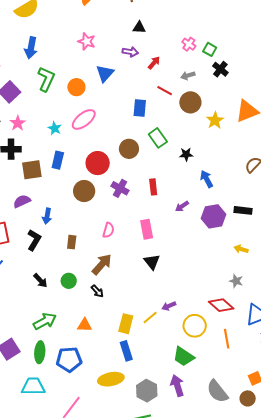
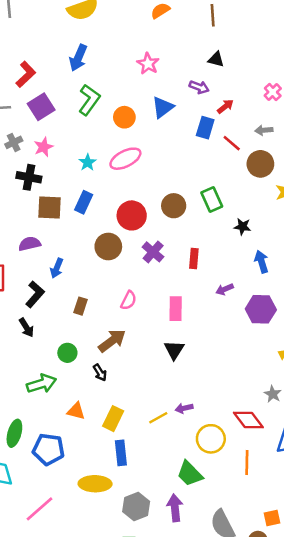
blue rectangle: (140, 108) -> (205, 128), moved
black arrow: (40, 281) -> (26, 328), moved
green arrow: (45, 321) -> (42, 384), moved
yellow rectangle: (126, 324) -> (113, 419), moved

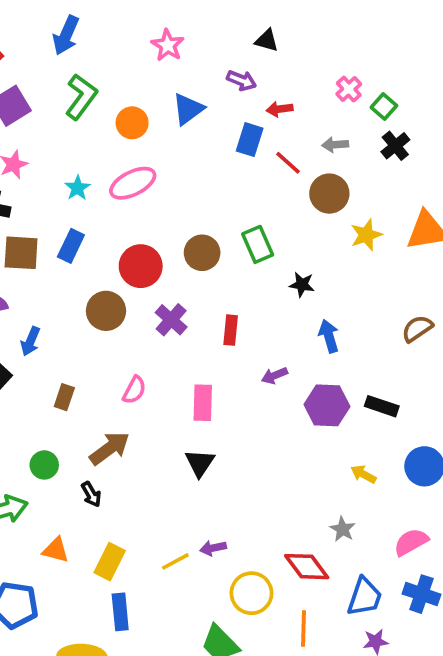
red arrow: (225, 106) -> (279, 109), turned -150

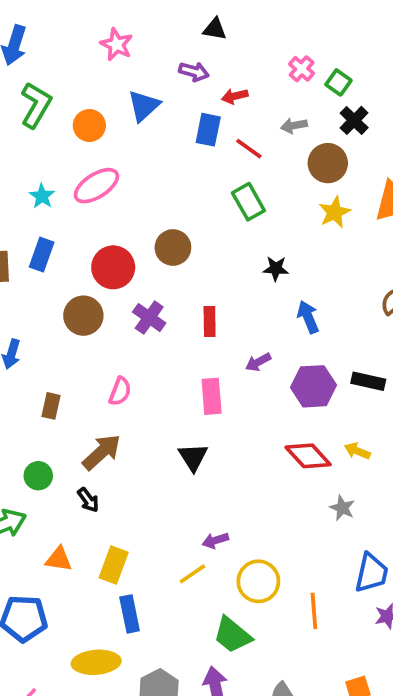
brown circle: (329, 194) -> (328, 163), moved
green rectangle: (258, 244) -> (248, 202), moved
pink rectangle: (203, 403) -> (212, 396), moved
yellow line: (175, 561) -> (192, 574), moved
red diamond: (307, 567) -> (308, 456), moved

